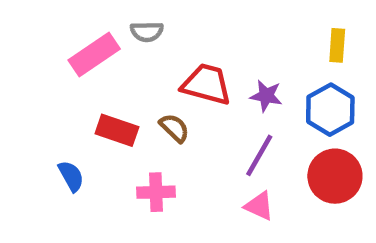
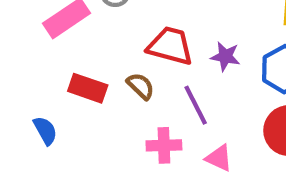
purple line: (259, 155) -> (196, 105), moved, turned -57
pink cross: (156, 192) -> (164, 145), moved

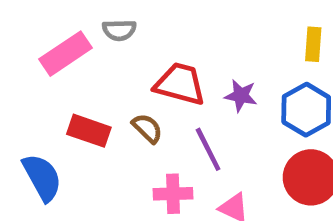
blue semicircle: (45, 131) -> (42, 177), size x1.5

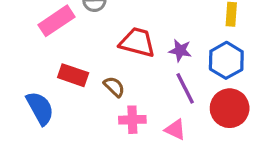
brown semicircle: (147, 128) -> (114, 87), moved
purple line: (208, 149) -> (185, 88), moved

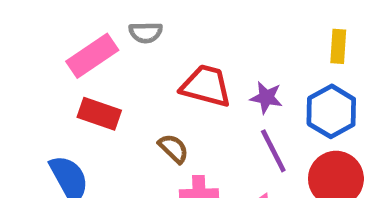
red rectangle: (73, 75) -> (99, 114), moved

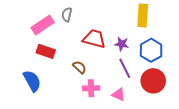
gray semicircle: (146, 32) -> (67, 15), turned 104
yellow rectangle: (338, 46) -> (143, 16), moved, size x1.5

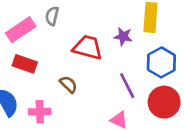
purple star: (122, 44) -> (123, 37), moved
pink cross: (91, 88) -> (40, 112), moved

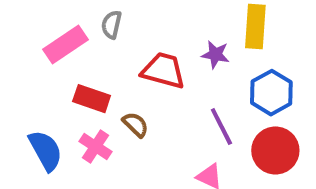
red rectangle: (25, 64) -> (92, 99), moved
pink cross: (40, 112) -> (96, 146), moved, turned 35

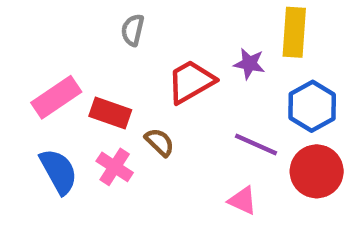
pink rectangle: (66, 45) -> (56, 97), moved
red trapezoid: (163, 71) -> (191, 82), turned -45
purple line: (221, 126) -> (256, 144), turned -39

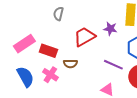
brown semicircle: (160, 142) -> (70, 64), turned 136

